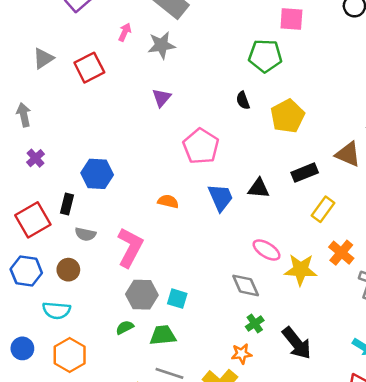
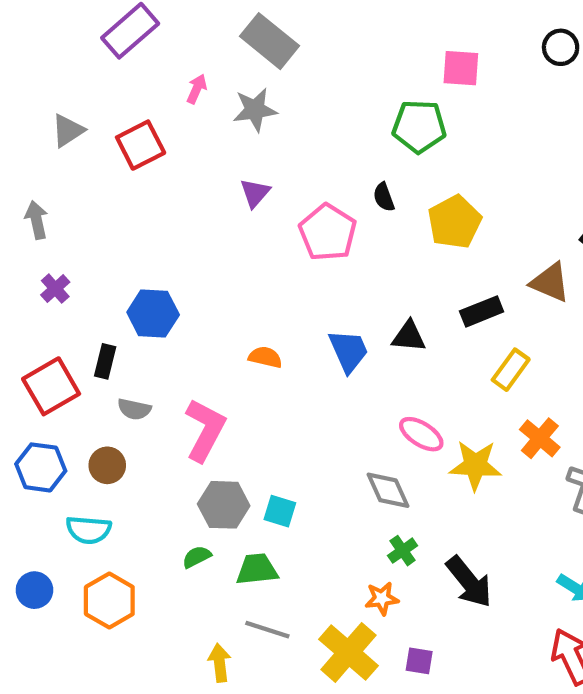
pink pentagon: (201, 146) -> (328, 232), moved

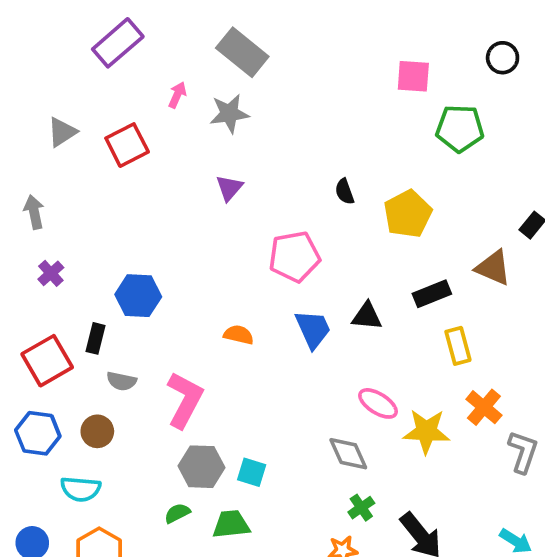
green pentagon: (419, 126) -> (460, 128), moved
pink pentagon: (328, 232) -> (294, 257), moved, turned 30
yellow rectangle: (511, 370) -> (458, 346), turned -51

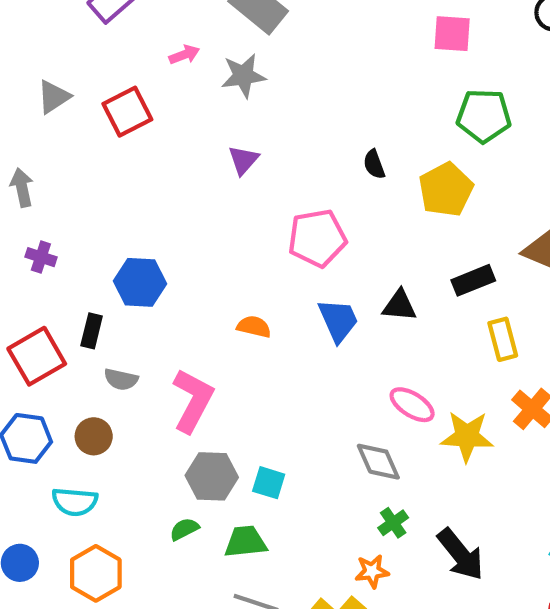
pink arrow: (177, 95) -> (184, 55), turned 45
green pentagon: (460, 128) -> (484, 116), moved
purple cross: (51, 273) -> (41, 257), turned -30

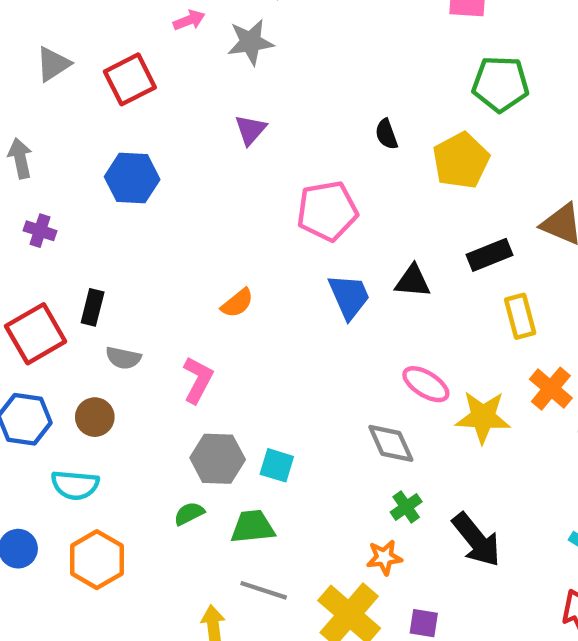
blue hexagon: (140, 282) -> (132, 178), moved
orange semicircle: (254, 327) -> (237, 303), moved, turned 128
pink L-shape: (193, 400) -> (198, 380), size x0.7

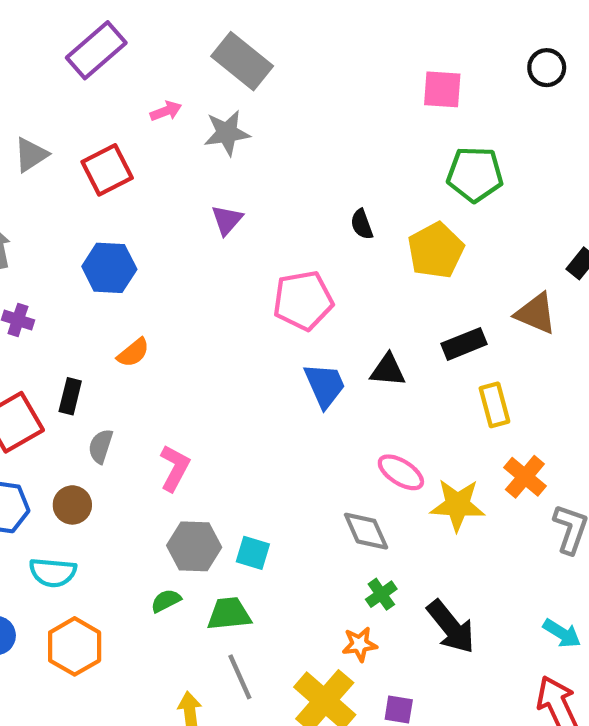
orange semicircle: (237, 303) -> (133, 353), moved
gray semicircle: (123, 358) -> (101, 446), turned 96
gray line: (264, 590) -> (240, 677), turned 48

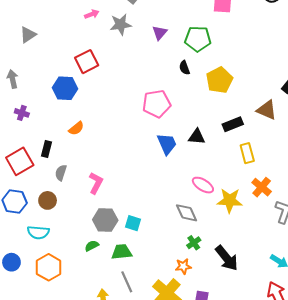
red square: (107, 170) -> (87, 62), moved
green pentagon: (475, 174) -> (198, 39), moved
purple triangle: (227, 220) -> (160, 33), moved

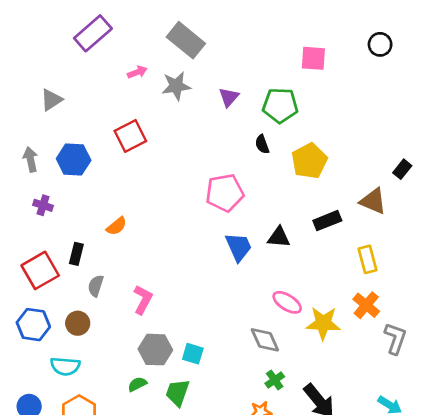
blue hexagon: (65, 88) -> (74, 160), moved
yellow rectangle: (247, 153) -> (368, 259), moved
green trapezoid: (122, 252) -> (178, 393), turned -65

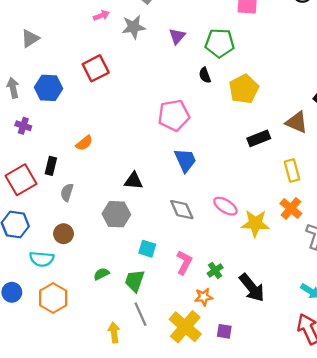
black triangle: (279, 237) -> (134, 181), moved
pink L-shape: (143, 300) -> (184, 262), moved
brown circle: (78, 323) -> (64, 234), moved
gray diamond: (265, 340) -> (182, 210), moved
gray hexagon: (155, 350) -> (116, 214), moved

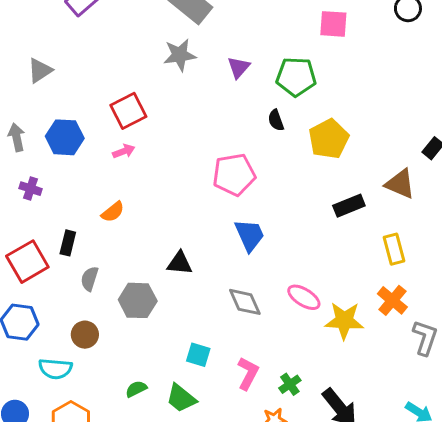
pink arrow: (101, 15) -> (124, 151), moved
gray hexagon: (116, 214) -> (138, 300), moved
green trapezoid: (135, 281) -> (181, 398), turned -70

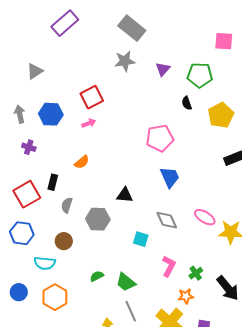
cyan square: (198, 355) -> (141, 239), moved

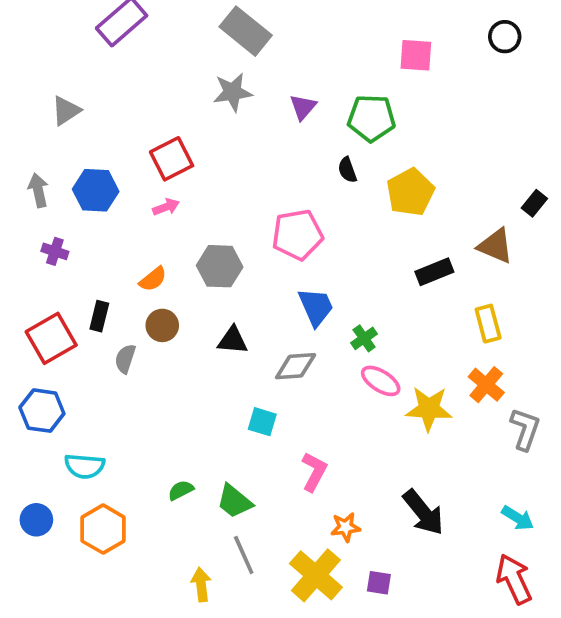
gray hexagon: (98, 219) -> (220, 266), moved
gray diamond: (167, 220) -> (296, 366), moved, turned -70
brown circle: (64, 241) -> (162, 325), moved
green cross: (196, 273) -> (364, 338), moved

